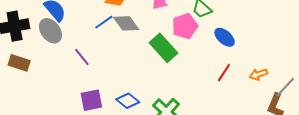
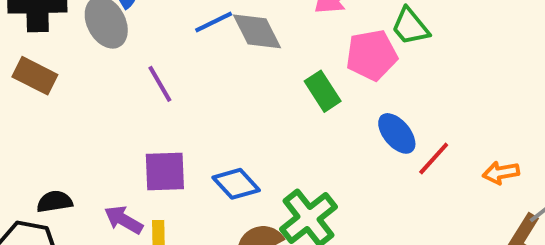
blue ellipse: (225, 37) -> (397, 133), moved
green rectangle: (163, 48) -> (323, 91), size x0.7

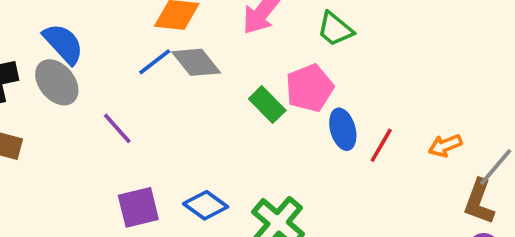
pink pentagon: (372, 55) -> (309, 88), moved
blue ellipse: (397, 133) -> (343, 129), turned 36

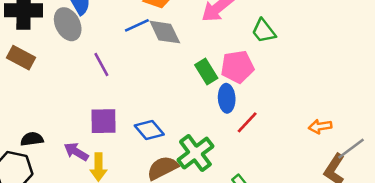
blue ellipse: (343, 129) -> (227, 98), moved
red line: (381, 145) -> (247, 122), moved

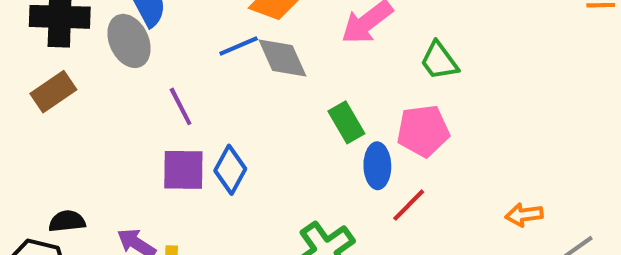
brown rectangle: (21, 58) -> (53, 92), turned -64
pink pentagon: (237, 67) -> (423, 131), moved
purple square: (103, 121) -> (183, 170), moved
blue diamond: (149, 130) -> (230, 170), moved, turned 68

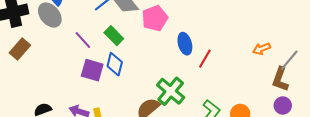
green rectangle: (346, 122) -> (114, 36), moved
pink pentagon: (423, 131) -> (155, 18), moved
purple square: (183, 170) -> (92, 70), turned 30

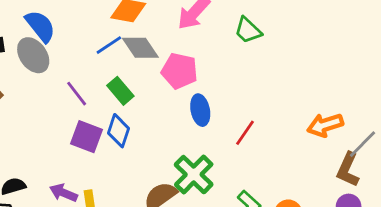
pink pentagon: (155, 18) -> (179, 71), turned 30
blue ellipse: (185, 44) -> (200, 110), moved
orange arrow: (262, 49) -> (325, 125), size x1.4

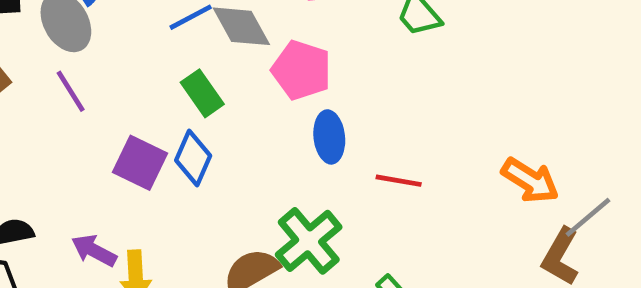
purple line: (77, 94) -> (71, 91), moved
orange arrow: (325, 125) -> (530, 180), turned -136
red line: (245, 133) -> (399, 181), turned 60

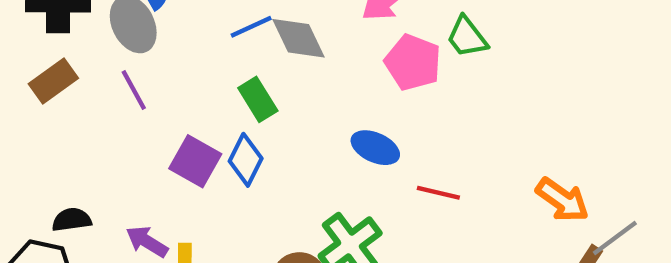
pink pentagon: (301, 70) -> (413, 62), moved
blue ellipse: (329, 137) -> (375, 148), turned -63

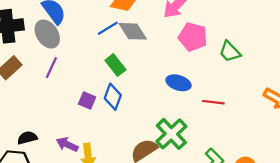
green trapezoid: (467, 37) -> (230, 52), moved
purple line: (134, 90) -> (51, 68), turned 60
purple square: (195, 161) -> (87, 100), size x0.7

